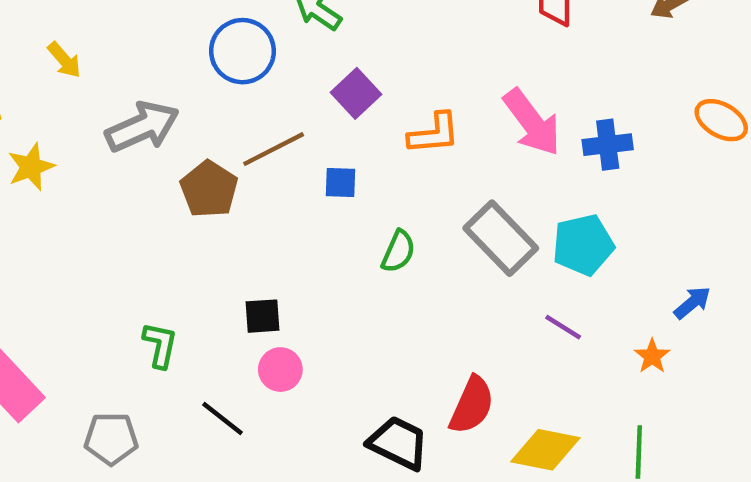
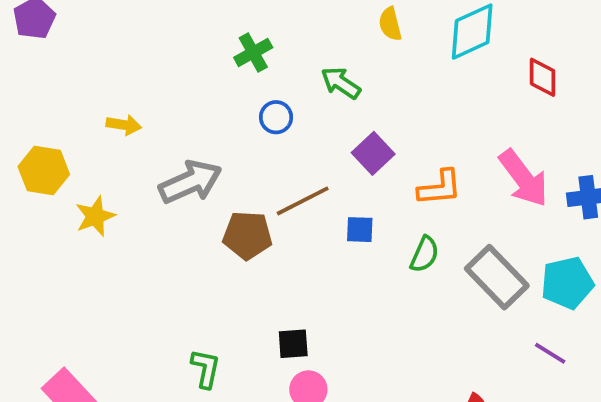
blue circle: (242, 51) -> (276, 117), size x0.6
yellow arrow: (64, 60) -> (124, 125), turned -40
brown pentagon: (209, 189) -> (247, 235), turned -30
green semicircle: (398, 252) -> (425, 254), moved

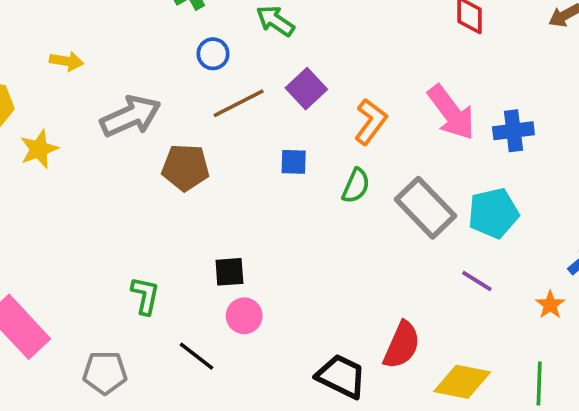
orange L-shape: (440, 188) -> (371, 122), turned -48
brown line: (303, 201) -> (239, 103), moved

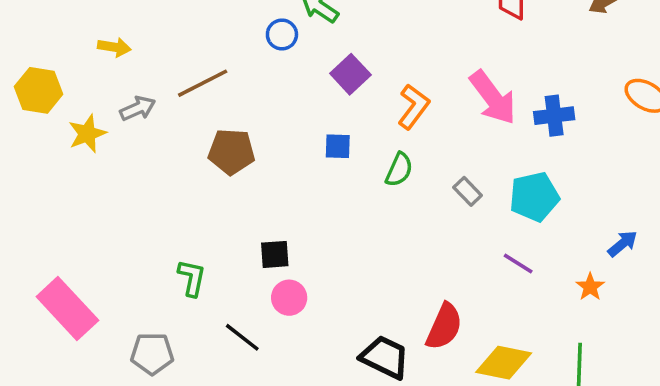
blue circle: (213, 54) -> (282, 34), moved
brown line: (239, 103) -> (203, 83), moved
gray arrow: (131, 116) -> (138, 108), moved, size x0.6
gray rectangle: (426, 208) -> (468, 191), size x0.5

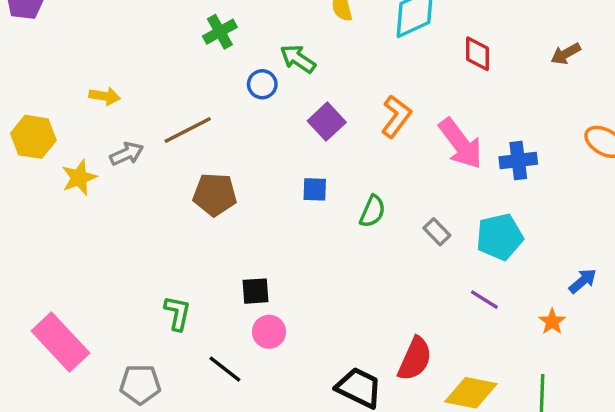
orange L-shape: (414, 107) -> (396, 116), moved

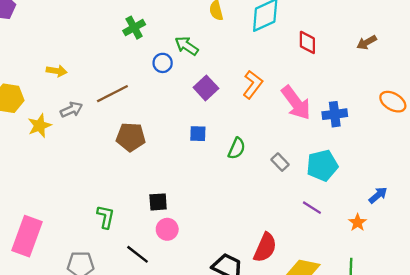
pink rectangle: (60, 342) -> (27, 236), turned 63

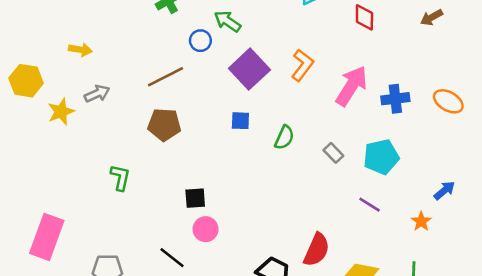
purple square: (206, 88) -> (249, 69), size x1.4
brown line: (112, 94) -> (166, 77), moved
orange ellipse: (393, 102) -> (448, 101), moved
pink arrow: (296, 103) -> (351, 86), turned -111
green L-shape: (106, 217) -> (120, 178), moved

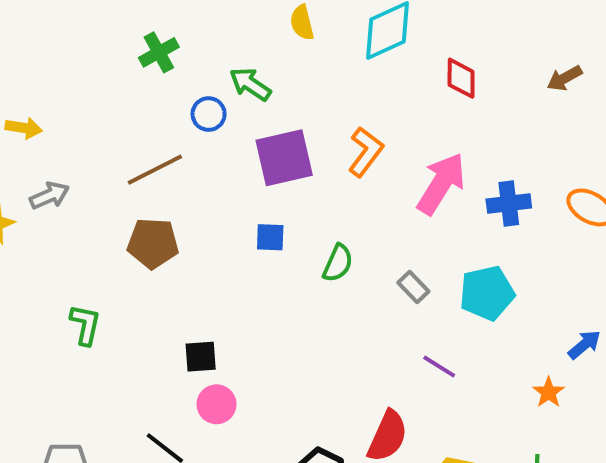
purple square: (249, 69) -> (284, 158), turned 30
purple line: (370, 205) -> (439, 367), moved

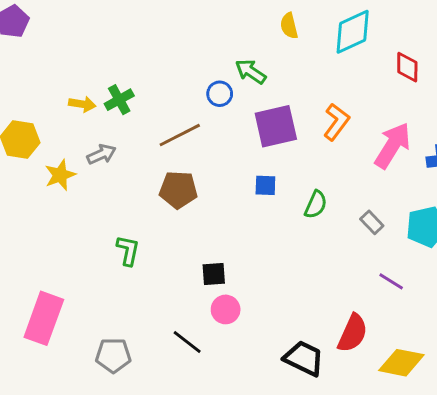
green cross: (159, 52) -> (119, 100), moved

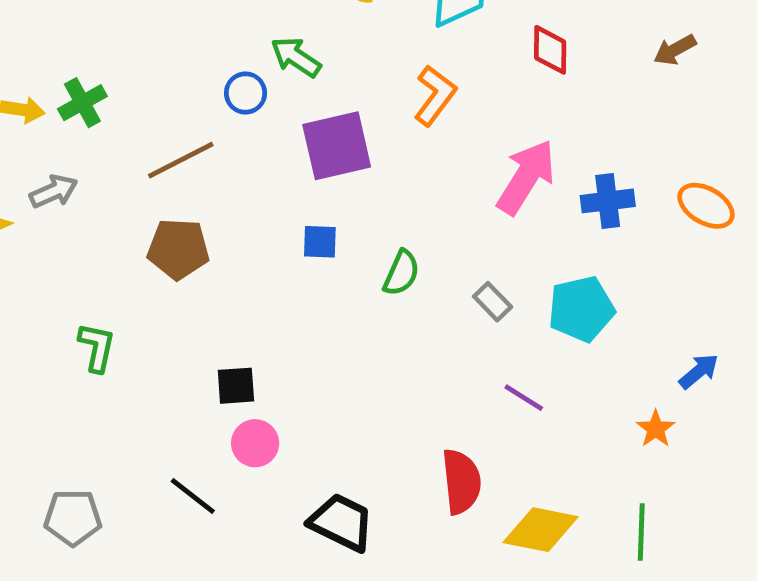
orange L-shape: (336, 122) -> (435, 95), moved
red semicircle: (353, 333) -> (461, 482), turned -30
black trapezoid: (304, 358) -> (341, 522), moved

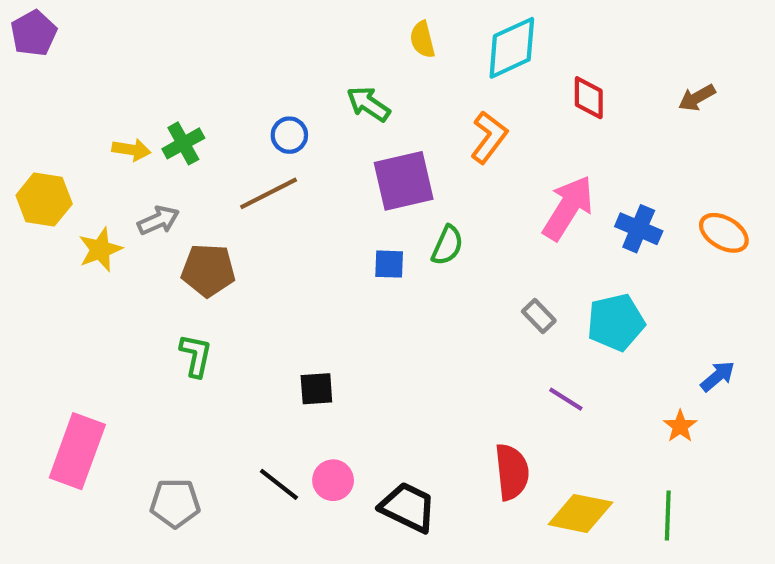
blue circle: (246, 93) -> (289, 135), moved
blue cross: (608, 201) -> (639, 229), turned 30
brown pentagon: (178, 249) -> (208, 270), moved
green semicircle: (401, 273) -> (447, 245), moved
pink circle: (255, 443) -> (333, 480), moved

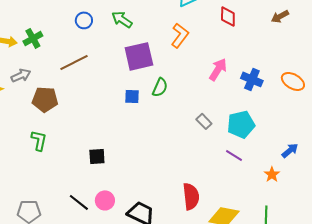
blue circle: (289, 135) -> (84, 20), moved
pink arrow: (568, 208) -> (218, 69), size x0.7
purple line: (566, 399) -> (234, 155), moved

